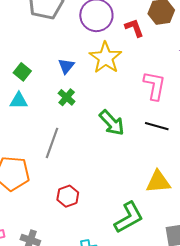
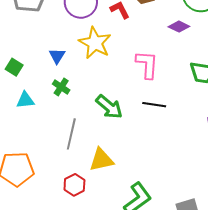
cyan triangle: (19, 101) -> (25, 100), moved
gray line: (52, 143) -> (71, 134), moved
yellow triangle: (158, 182) -> (101, 160), moved

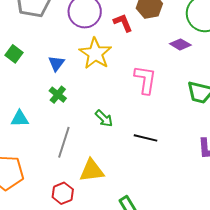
green square: (14, 67) -> (14, 54), moved
cyan triangle: (25, 100) -> (20, 119), moved
black line: (154, 105) -> (146, 138), moved
green arrow: (109, 107) -> (104, 118), size x0.7

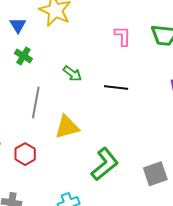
pink L-shape: (145, 80) -> (123, 36), moved, size x0.7
red hexagon: (63, 193) -> (25, 154), moved

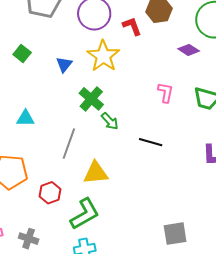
green cross: (23, 56) -> (91, 99), moved, size x1.4
green L-shape: (105, 164) -> (85, 214), moved

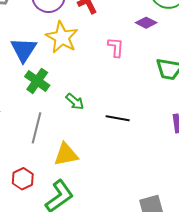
blue triangle: (64, 64) -> (24, 50), size x1.6
pink L-shape: (165, 93) -> (116, 47), moved
green cross: (91, 99) -> (37, 81), moved

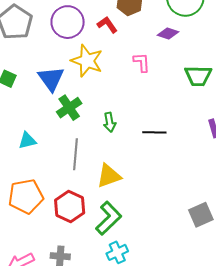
green cross: (37, 81) -> (69, 108), turned 30
green arrow: (75, 102) -> (110, 122), turned 48
red hexagon: (23, 179) -> (70, 206), size x1.4

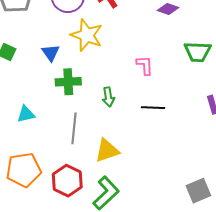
pink L-shape: (142, 62) -> (145, 65), moved
blue triangle: (51, 79) -> (51, 53), size x0.7
green cross: (69, 108) -> (68, 82), turned 30

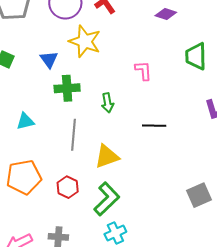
green trapezoid: (198, 52) -> (196, 56), turned 88
black line: (153, 108) -> (154, 126), moved
red hexagon: (67, 181) -> (68, 187), size x0.7

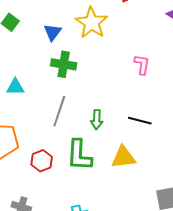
green arrow: (107, 103) -> (97, 120), moved
yellow triangle: (107, 156) -> (123, 157), moved
green L-shape: (107, 199) -> (79, 155), moved, turned 124

